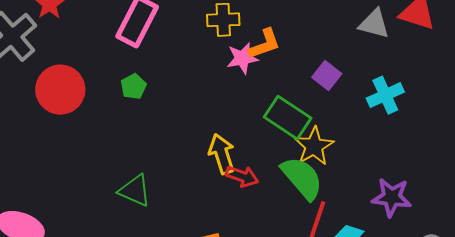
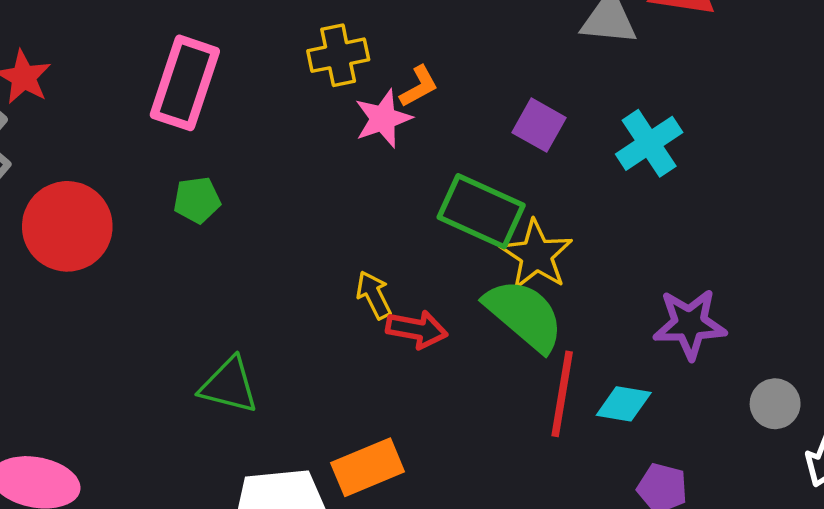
orange L-shape: (265, 44) -> (419, 86), size x0.7
green pentagon: (133, 86) -> (197, 200), turned 30
yellow arrow: (222, 154) -> (374, 295), size x0.7

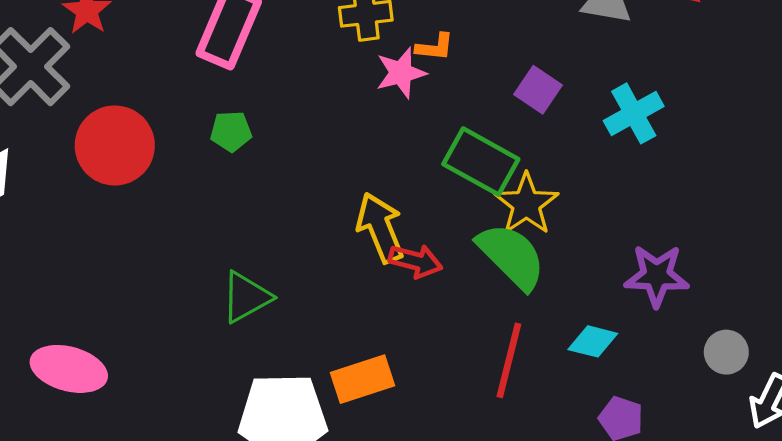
orange L-shape: (419, 86) -> (435, 47), turned 30
yellow arrow: (374, 295) -> (380, 228), size x1.6
green triangle: (229, 385) -> (246, 297), turned -48
red line: (562, 394) -> (509, 360), moved

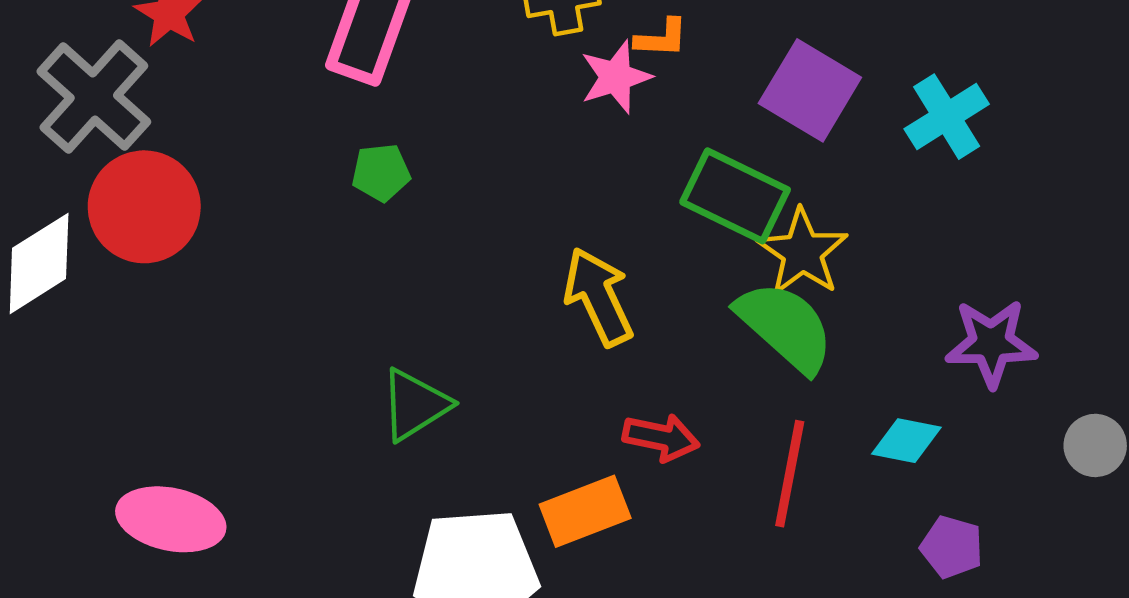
purple square: (538, 90) -> (810, 90), size x1.5
red circle: (115, 145) -> (144, 207), moved
red arrow: (416, 261) -> (661, 437), moved

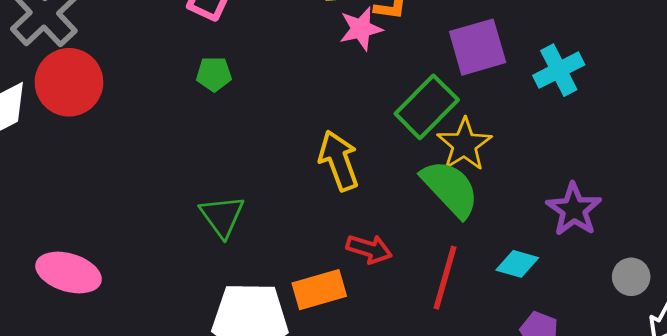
purple square: (810, 90) -> (478, 47), turned 38
green rectangle: (735, 196) -> (427, 107), turned -76
purple star: (991, 343) -> (574, 209), turned 30
green triangle: (415, 405) -> (222, 216), turned -39

